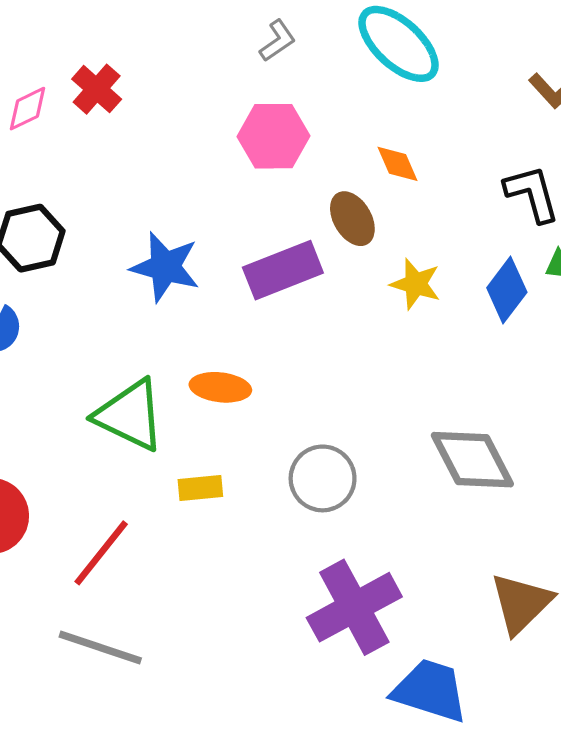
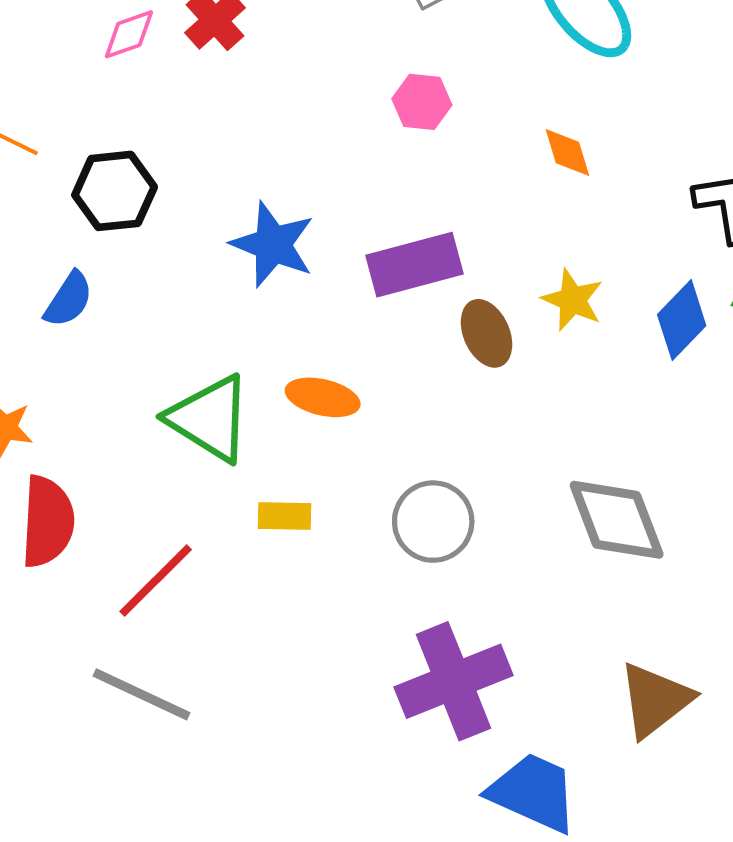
pink hexagon: (274, 136) -> (422, 102), size x0.7
brown ellipse: (352, 219) -> (486, 333), moved

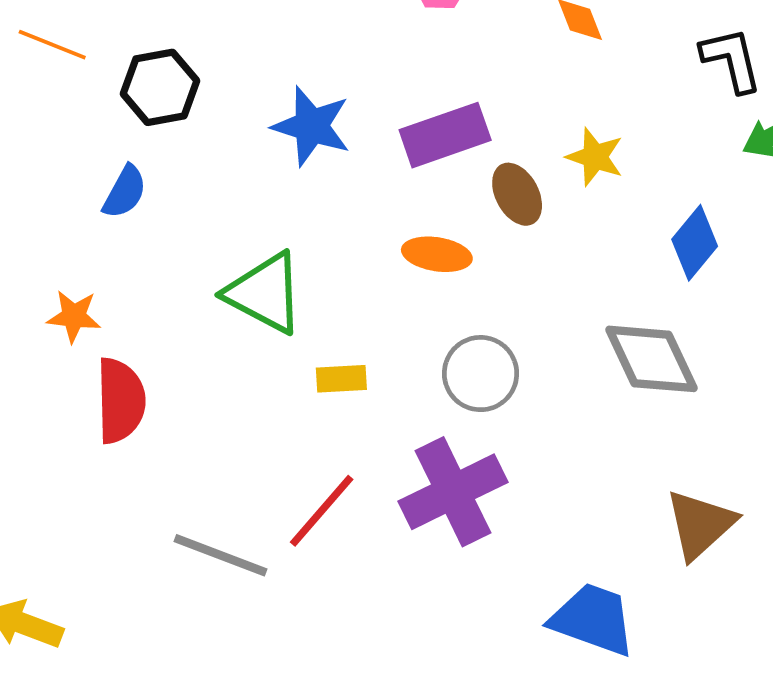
blue diamond: (682, 320) -> (695, 243), moved
orange ellipse: (323, 397) -> (437, 254), moved
red line: (156, 581) -> (322, 511), moved
purple cross: (454, 681) -> (453, 492), moved

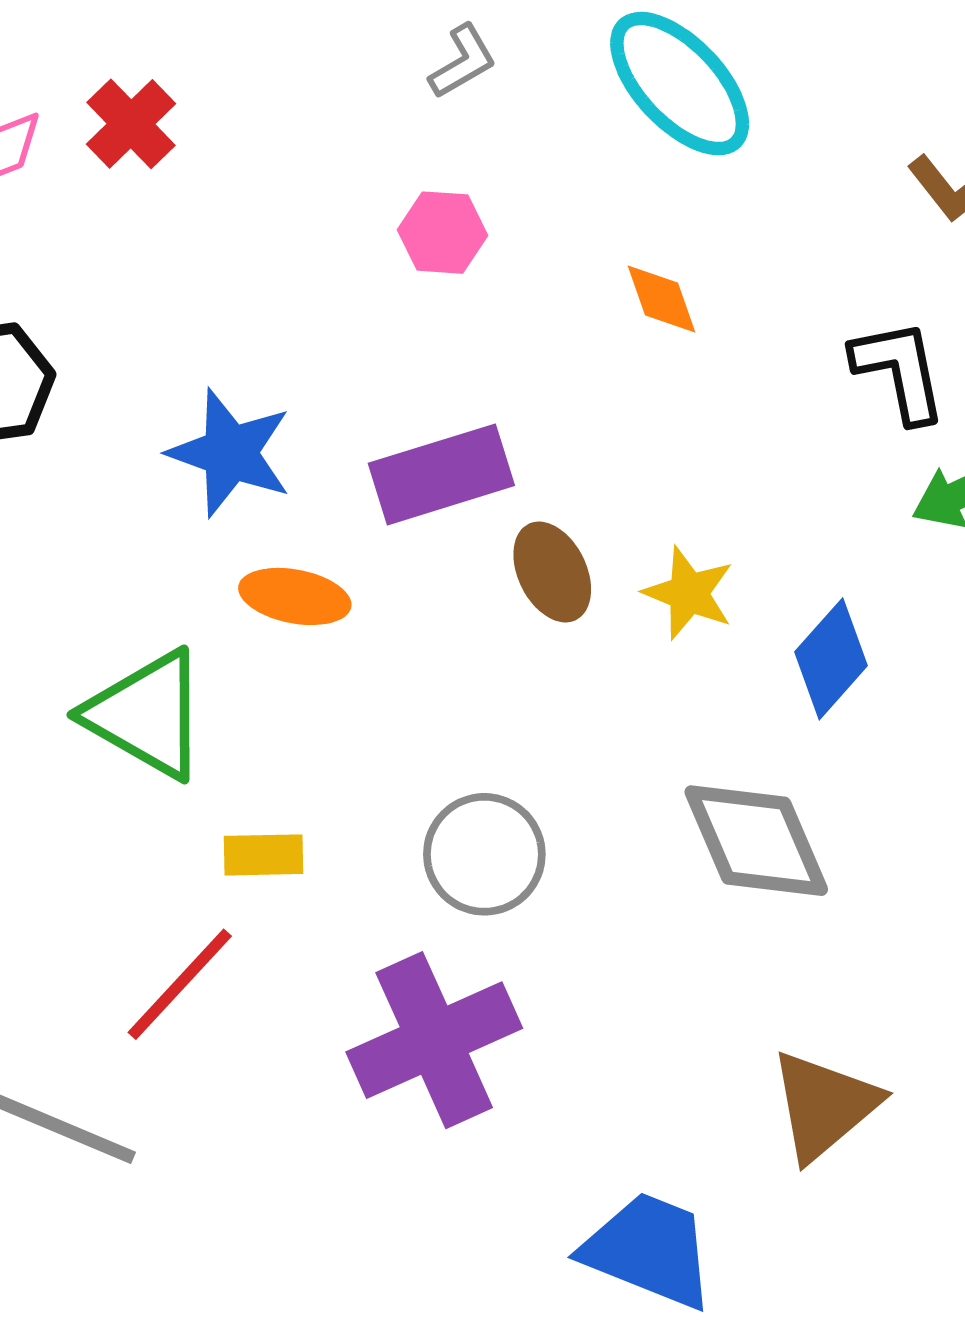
yellow star: (595, 157) -> (689, 593), moved
orange ellipse: (437, 254) -> (295, 596), moved
red line: (322, 511) -> (180, 984), moved

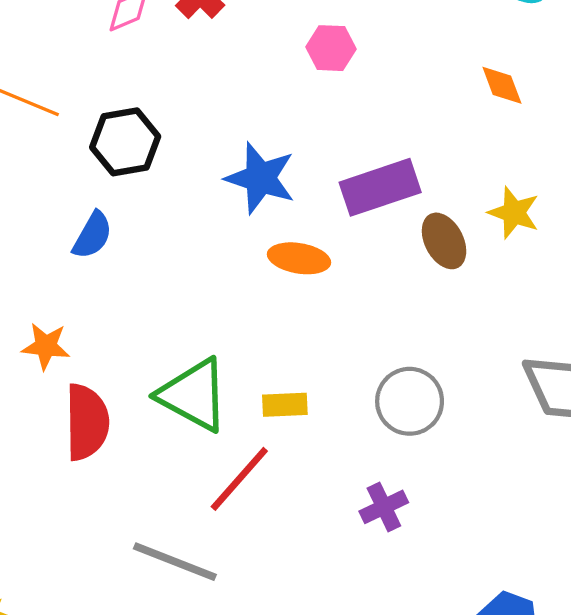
pink hexagon: (442, 233) -> (331, 48), moved
yellow star: (689, 593) -> (514, 213), moved
green triangle: (147, 715) -> (193, 395), moved
purple cross: (434, 1040) -> (384, 507), size x0.5

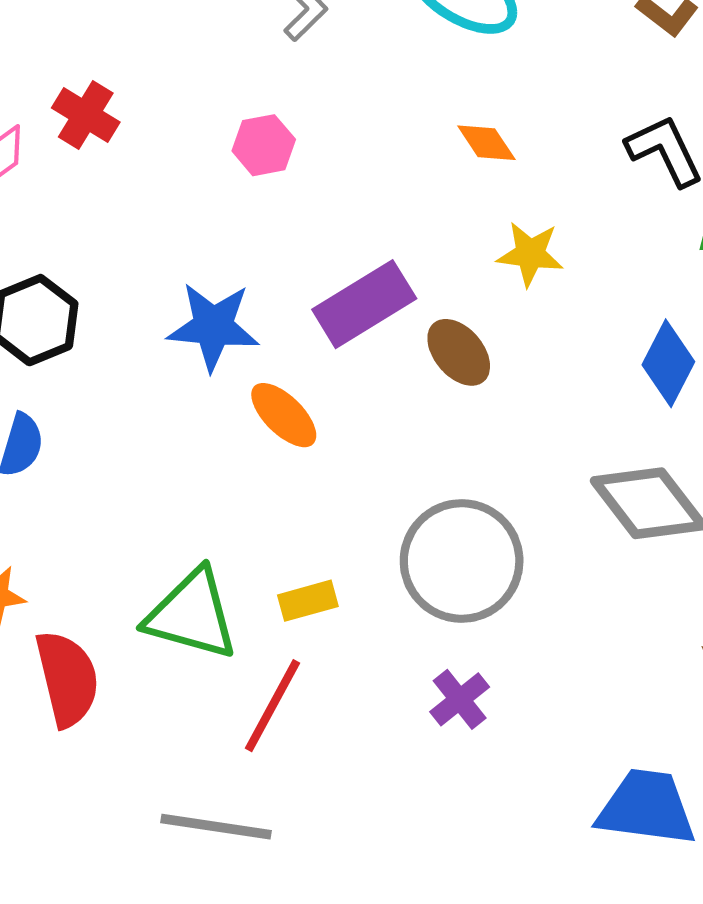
yellow star: (514, 213) -> (530, 254), moved
orange ellipse: (299, 258) -> (284, 415), turned 48
gray circle: (410, 401) -> (462, 561), size x1.4

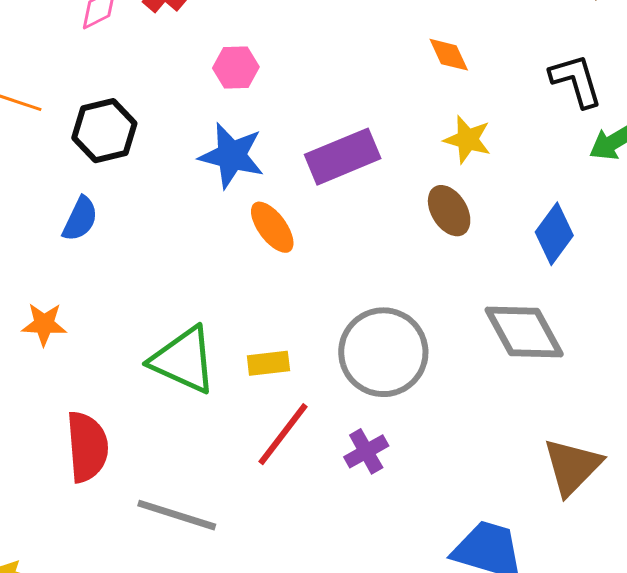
pink hexagon: (264, 145) -> (236, 67), moved
brown ellipse: (459, 352) -> (449, 211), moved
red semicircle: (67, 679) -> (87, 447), moved
red line: (272, 706) -> (283, 434), moved

